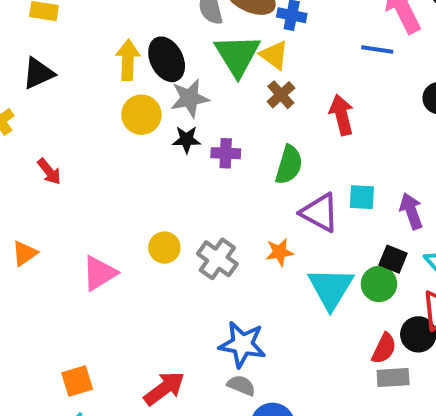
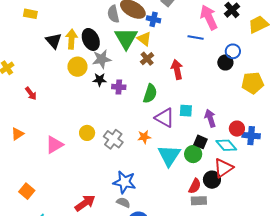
black triangle: (38, 73) -> (54, 41), moved, turned -48
orange square: (77, 381) -> (27, 191), moved, turned -35

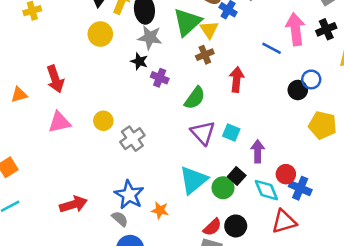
yellow circle: (77, 67) -> (100, 34), moved
red arrow: (31, 94) -> (55, 79), moved, size x1.5
orange star: (144, 137) -> (160, 210), moved
red triangle: (223, 168) -> (284, 221), moved

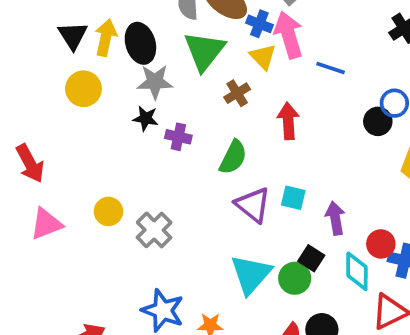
pink arrow: (295, 29) -> (289, 35), moved
yellow triangle: (209, 30) -> (263, 57), moved
cyan diamond: (266, 190) -> (357, 271), turned 32

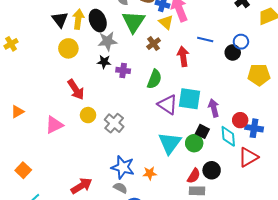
blue line: (331, 68) -> (205, 39), moved
red arrow: (30, 163) -> (76, 90), moved
cyan square: (293, 198) -> (190, 99), size x1.6

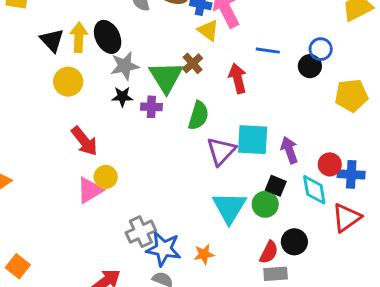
green triangle: (133, 22) -> (166, 77), moved
purple triangle: (168, 105) -> (221, 151), turned 45
gray cross: (114, 123) -> (141, 232), moved, turned 30
pink triangle: (54, 125) -> (90, 190), moved

